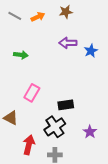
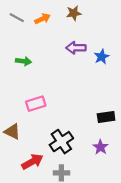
pink rectangle: (32, 93) -> (36, 104), turned 42
black rectangle: (66, 105) -> (106, 117), moved
red arrow: (29, 145) -> (32, 162), turned 48

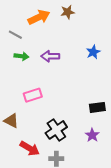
gray line: (17, 18) -> (15, 35), moved
orange arrow: (42, 19) -> (39, 17), size x1.5
purple arrow: (76, 48) -> (50, 56), moved
red arrow: (32, 162) -> (30, 148), turned 60

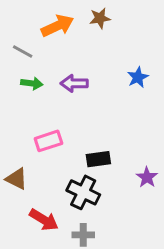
black rectangle: (97, 107) -> (98, 159), moved
black cross: (56, 130) -> (83, 192), turned -30
purple star: (92, 135) -> (147, 177), moved

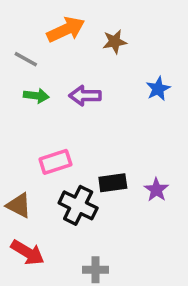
brown star: (100, 18) -> (115, 42), moved
purple star: (147, 177) -> (156, 190), moved
black cross: (83, 192) -> (78, 205), moved
red arrow: (44, 220) -> (28, 252), moved

